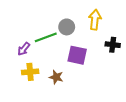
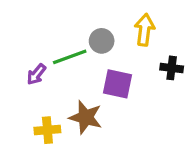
yellow cross: (30, 72) -> (47, 130), moved
brown star: (56, 77) -> (86, 117), size x1.5

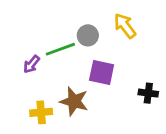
yellow arrow: (145, 30) -> (125, 26), turned -44
black cross: (172, 68) -> (148, 93), moved

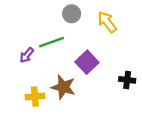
gray circle: (88, 35) -> (72, 14), moved
purple square: (102, 72) -> (87, 62), turned 35

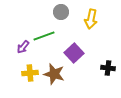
yellow arrow: (107, 22) -> (91, 19), turned -132
yellow cross: (35, 97) -> (30, 73), moved

